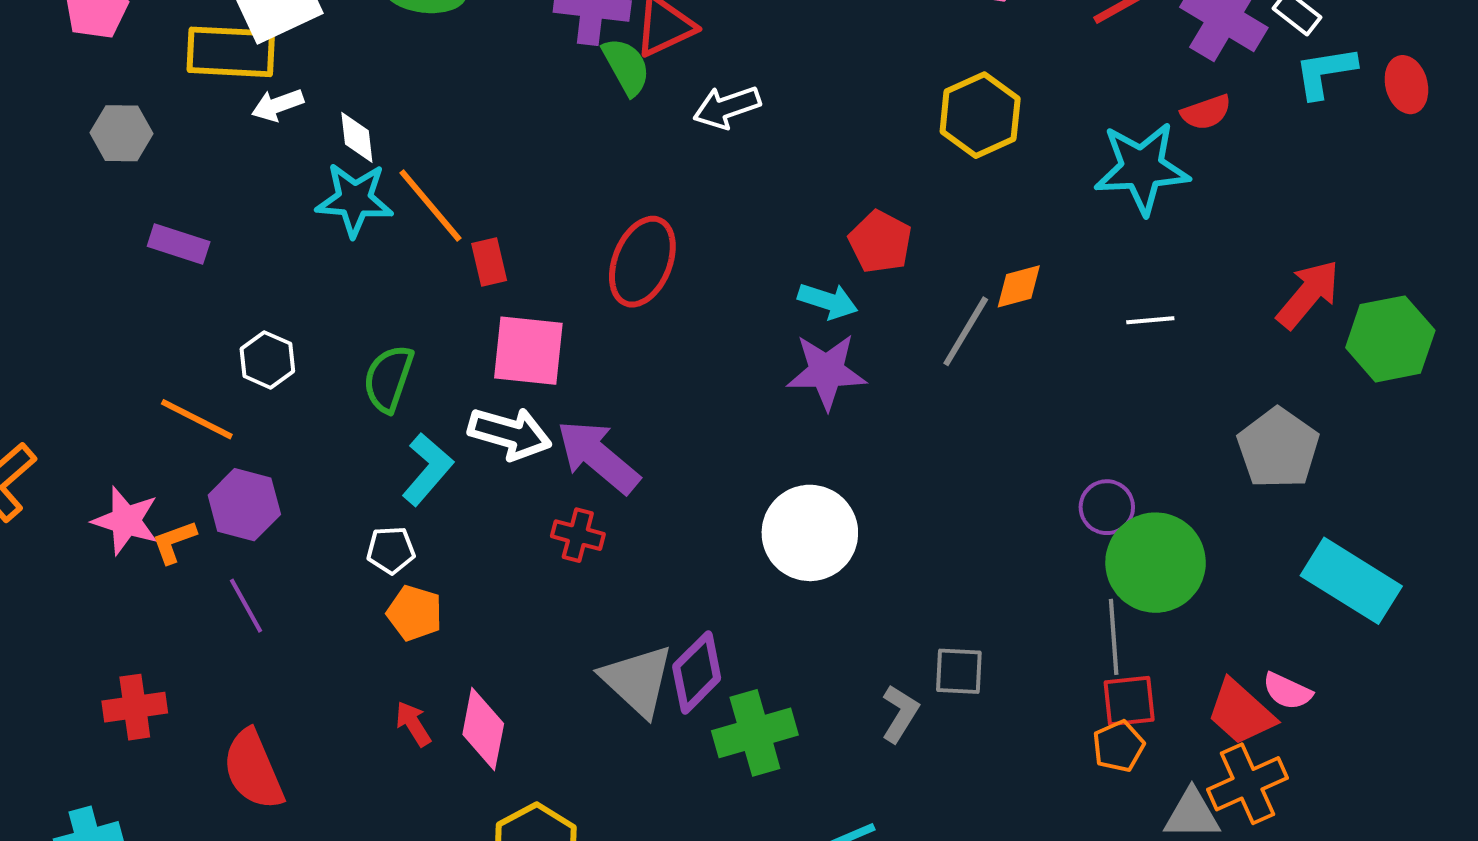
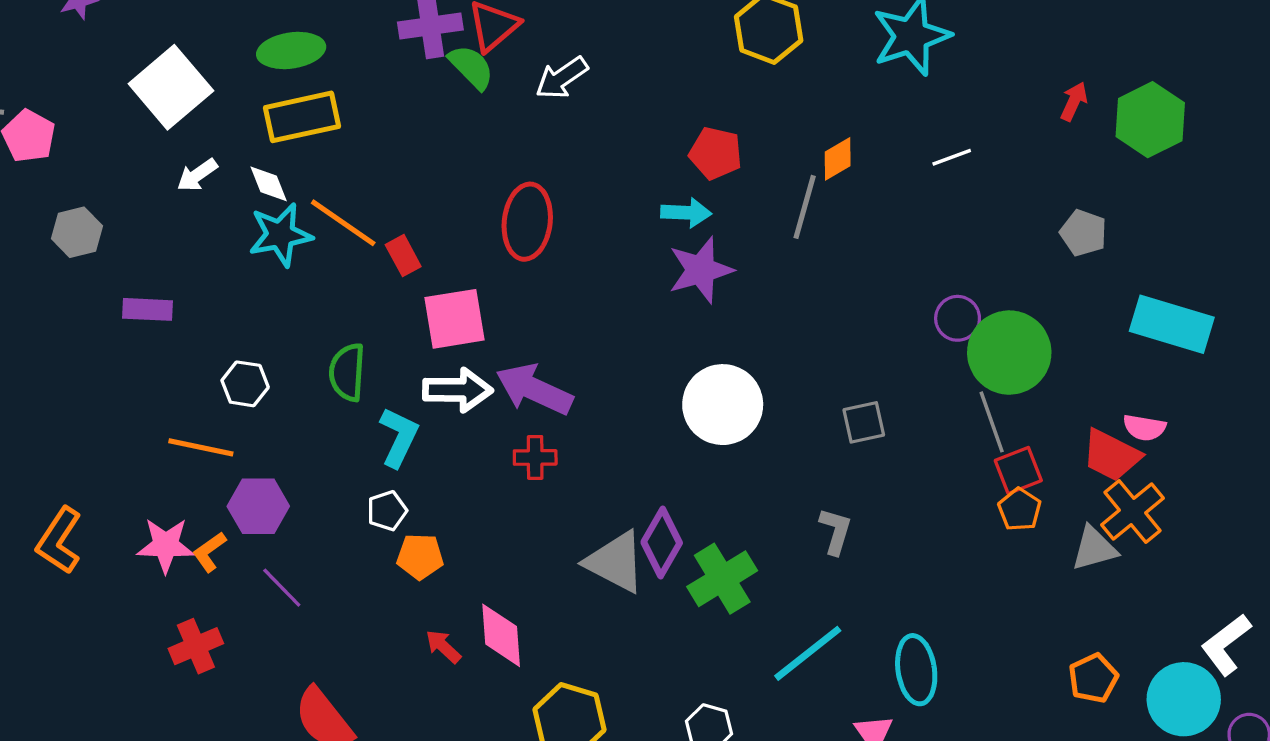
yellow rectangle: (231, 52) -> (302, 117), moved
red arrow: (1308, 294) -> (1074, 101), size x0.6
gray pentagon: (1278, 448) -> (1083, 233), size x0.7
gray square: (959, 671) -> (864, 422), moved
red cross: (135, 707) -> (196, 646), moved

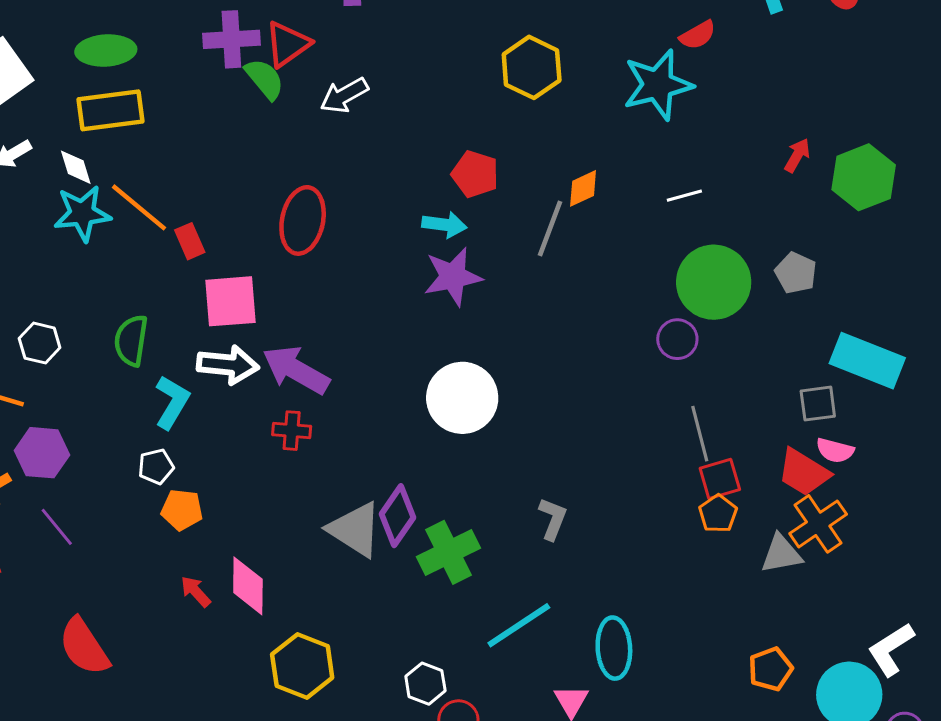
green circle: (1009, 353) -> (714, 282), moved
gray square: (864, 422) -> (818, 404), moved

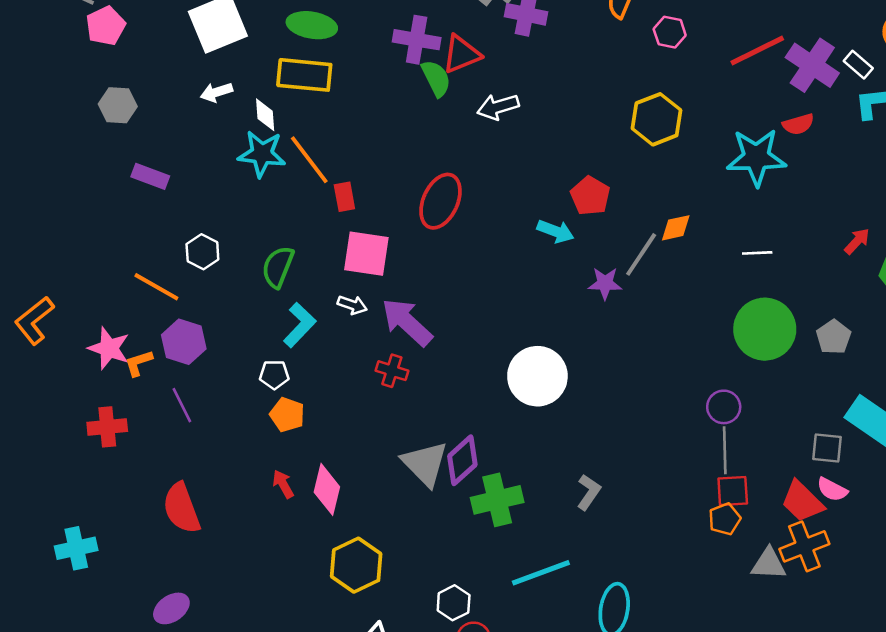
purple star: (453, 277) -> (605, 283), moved, size x0.7
purple circle: (677, 339) -> (724, 407), moved
white arrow: (228, 365) -> (352, 305), size x0.6

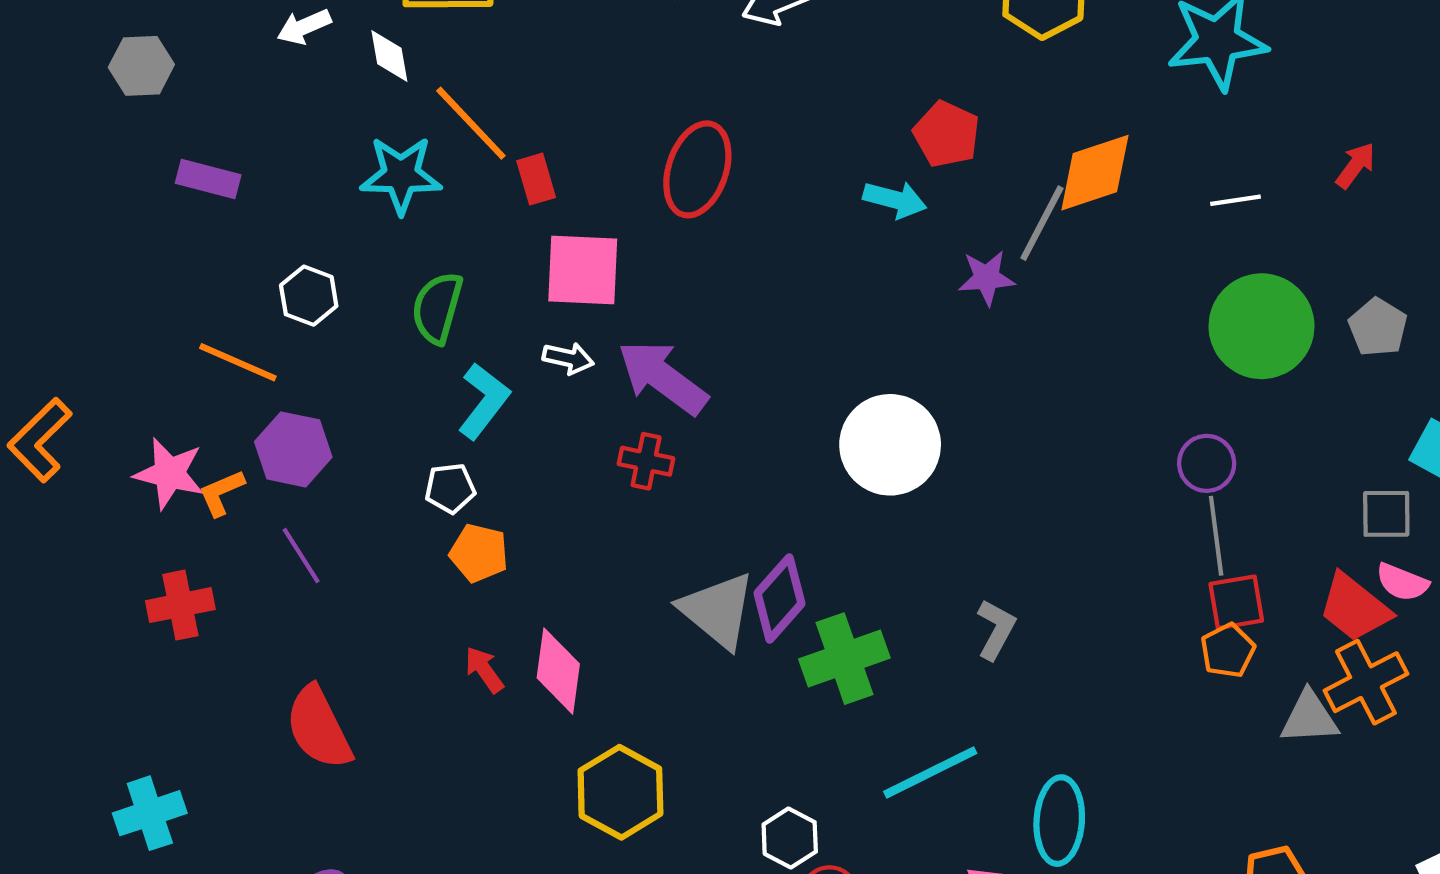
cyan star: (262, 154) -> (401, 175), moved
orange diamond: (676, 228) -> (1095, 173), size x1.6
red arrow: (857, 241) -> (1356, 165), moved

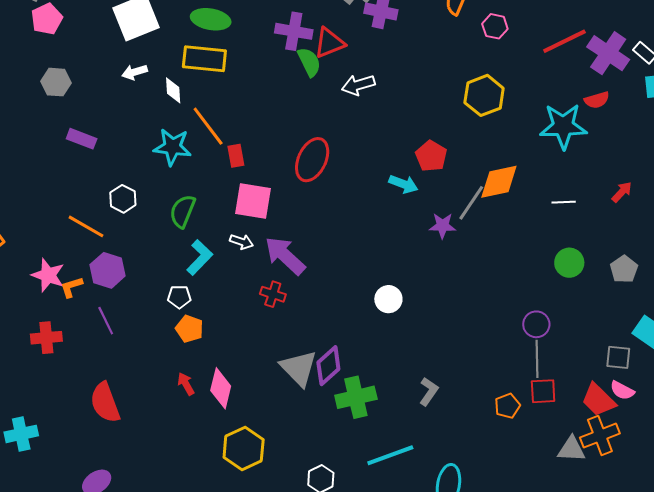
green circle: (1262, 326) -> (569, 263), size x0.6
white circle: (890, 445) -> (388, 299), size x0.6
orange pentagon: (1228, 651) -> (507, 406), moved

